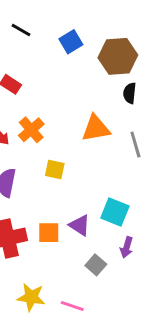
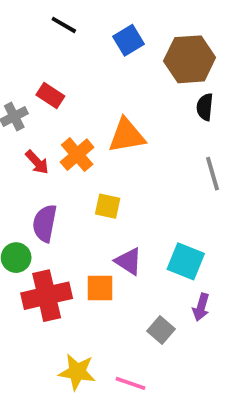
orange triangle: (96, 128) -> (127, 136), moved
purple triangle: (80, 225) -> (129, 261), moved

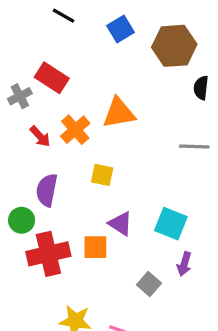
red rectangle: (50, 96) -> (52, 78), size x1.4
black semicircle: (205, 107) -> (201, 88), moved
gray line: (212, 174) -> (194, 146), turned -72

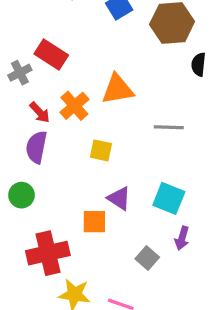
gray line: (194, 146) -> (169, 127), moved
purple semicircle: (47, 190) -> (36, 147), moved
red cross: (48, 254) -> (48, 253), moved

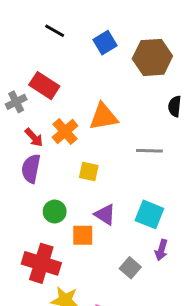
black semicircle: (199, 64) -> (175, 106), moved
green circle: (22, 195) -> (55, 212), moved
red cross: (48, 253) -> (41, 263), turned 30

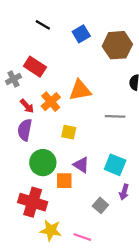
green circle: (55, 212) -> (43, 163), size x1.5

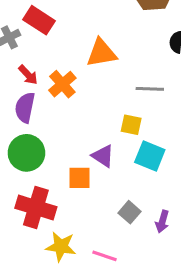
orange cross: (51, 102) -> (62, 84), moved
yellow square: (69, 132) -> (131, 125), moved
green circle: (43, 163) -> (26, 153), moved
purple arrow: (124, 192) -> (162, 222), moved

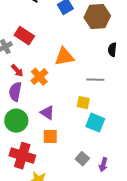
purple triangle: (103, 156) -> (47, 113), moved

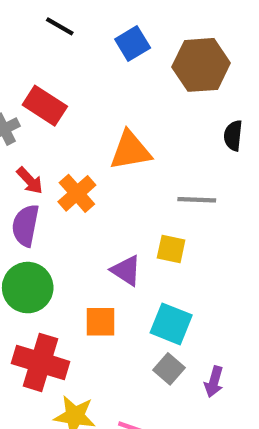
purple triangle: (47, 113) -> (126, 270), moved
cyan square: (95, 123) -> (171, 324), moved

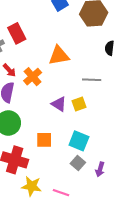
red rectangle: (45, 106) -> (17, 33), turned 30
yellow square: (171, 249) -> (79, 104), turned -32
purple triangle: (126, 270) -> (59, 104), moved

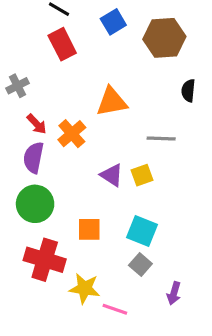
red rectangle: (17, 33) -> (62, 44), moved
purple arrow: (100, 169) -> (174, 293), moved
yellow star: (32, 186) -> (85, 288), moved

